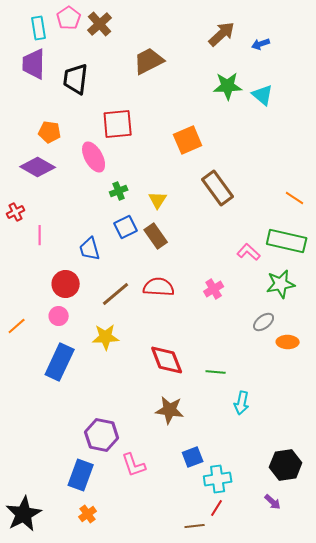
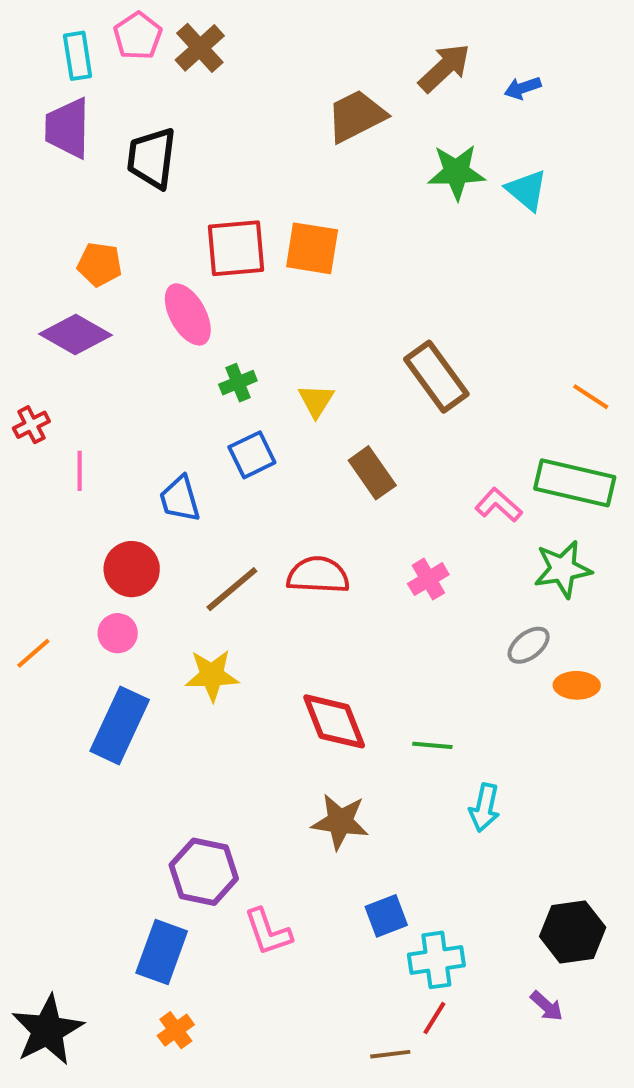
brown trapezoid: (149, 61) -> (356, 116), moved
orange square: (188, 140) -> (312, 248), moved, turned 32
brown rectangle: (156, 236) -> (372, 473), moved

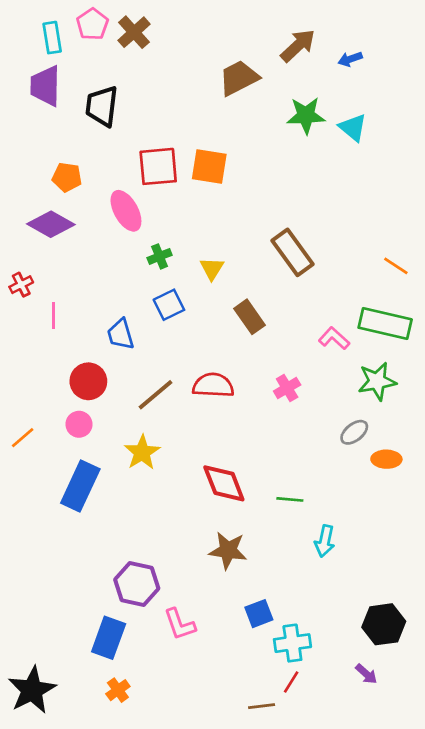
yellow star: (212, 675) -> (142, 452), turned -30

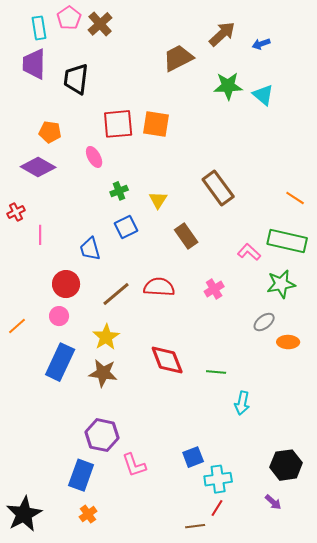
pink ellipse: (126, 211) -> (94, 157), size x0.7
brown star: (228, 550) -> (103, 373), moved

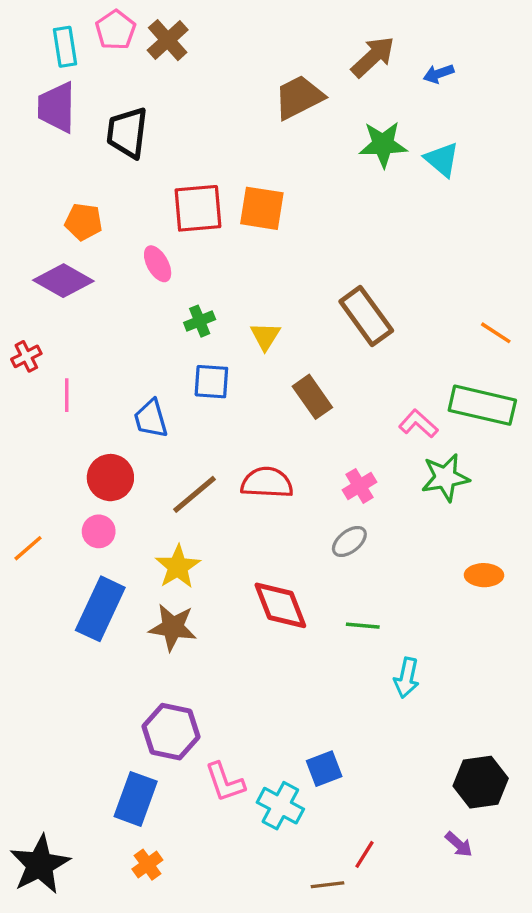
blue square: (126, 227) -> (211, 382), turned 30
green star: (281, 284) -> (445, 478), moved
gray ellipse: (264, 322) -> (349, 541), moved
cyan cross: (218, 479) -> (280, 806), moved, turned 36

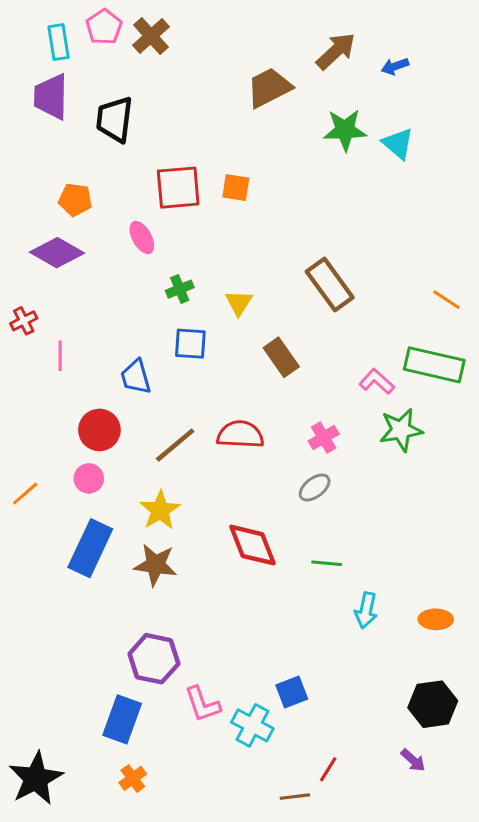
orange square: (262, 208) -> (236, 188), size x0.7
orange ellipse: (484, 575) -> (436, 619), moved

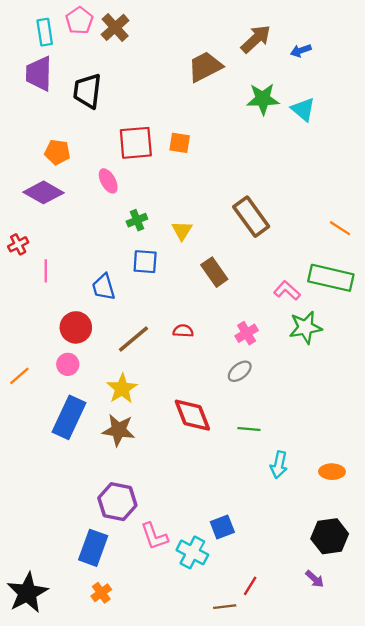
red semicircle: (240, 434) -> (183, 331), size x0.6

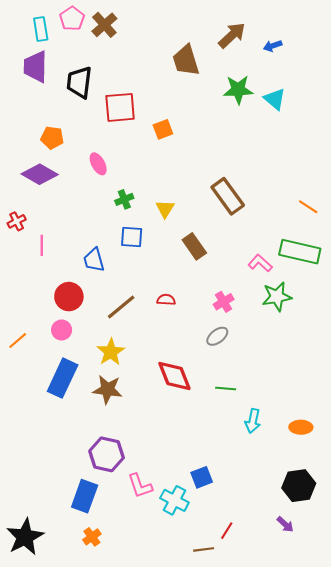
brown trapezoid: (205, 67) -> (186, 60), turned -80
red square: (136, 143) -> (120, 107), moved
orange square: (180, 143) -> (163, 129), turned -30

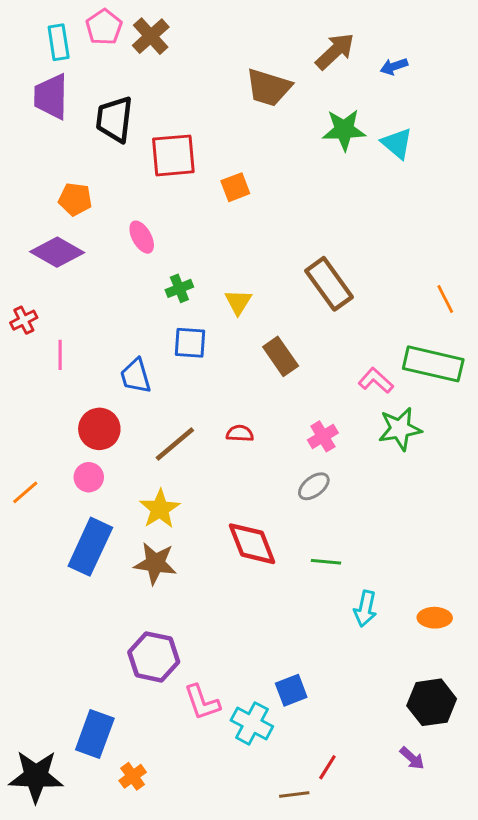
brown trapezoid: (186, 60) -> (269, 88), turned -56
orange line: (308, 207) -> (445, 299), turned 30
blue rectangle: (85, 496) -> (95, 734), moved
black star: (25, 537) -> (36, 776), turned 30

